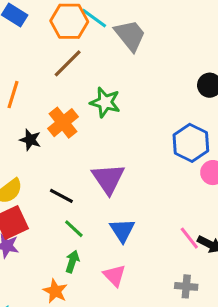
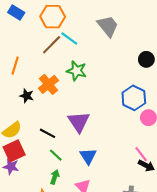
cyan line: (94, 18) -> (69, 39), moved
gray trapezoid: (130, 35) -> (108, 26), moved
pink line: (189, 238) -> (141, 154), moved

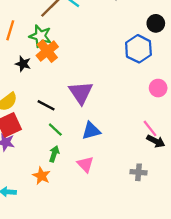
green star: (77, 71) -> (40, 36), moved
blue hexagon: (134, 98) -> (138, 49), moved
blue triangle: (88, 156) -> (91, 131), turned 48

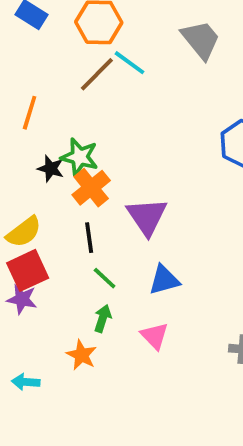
green star: (40, 36) -> (80, 157), moved
orange cross: (47, 51) -> (91, 188), moved
black line: (46, 105) -> (89, 238), turned 54

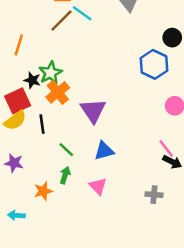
green star: (80, 157) -> (50, 73), turned 30
black line: (89, 238) -> (42, 124), moved
red square: (28, 270) -> (18, 101), moved
orange star: (81, 355) -> (43, 191), moved, turned 30

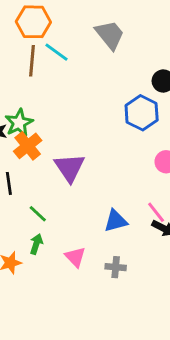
brown line: (61, 21) -> (32, 61), turned -40
blue triangle: (104, 151) -> (116, 221), moved
gray cross: (154, 195) -> (116, 267), moved

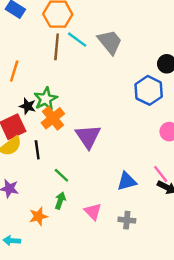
gray trapezoid: (110, 35) -> (110, 42), moved

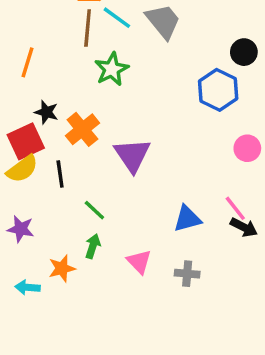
green star: (46, 99) -> (112, 69), moved
cyan arrow: (12, 241) -> (27, 287), moved

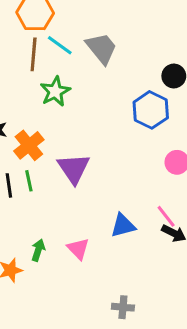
green line: (94, 210) -> (29, 181), moved, turned 35
pink triangle: (139, 262) -> (78, 249), moved
gray cross: (187, 274) -> (123, 307), moved

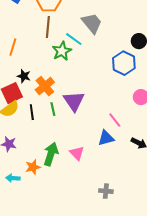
cyan line: (60, 45) -> (74, 39), moved
green line: (29, 181) -> (53, 109), moved
pink line: (166, 216) -> (115, 120), moved
green arrow: (38, 250) -> (51, 154), size x1.6

